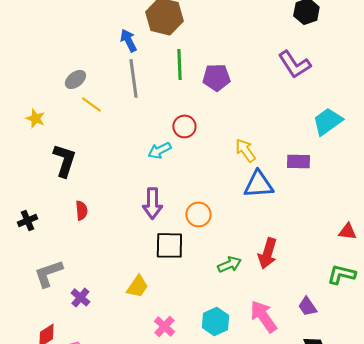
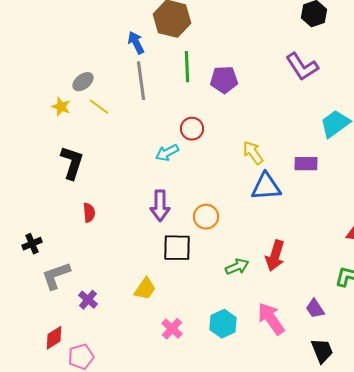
yellow star: (35, 118) -> (61, 107), moved
black cross: (27, 220) -> (32, 244), moved

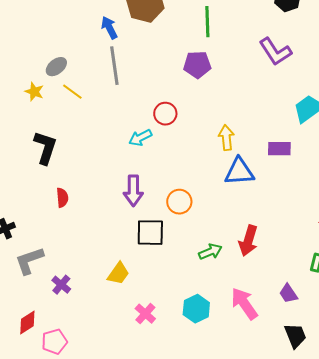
green line: (187, 67) -> (207, 22), moved
yellow arrow: (253, 153) -> (226, 138), turned 30

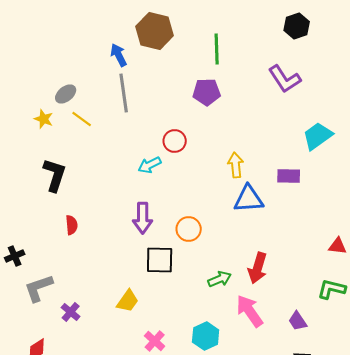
pink arrow: (244, 304) -> (250, 311), moved

